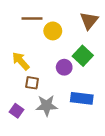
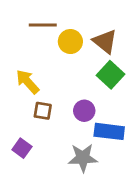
brown triangle: (89, 21) -> (105, 42), moved, turned -30
purple circle: (64, 67) -> (84, 111), moved
gray star: (47, 106) -> (83, 158), moved

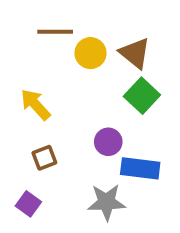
brown square: (43, 111) -> (44, 158), moved, turned -30
purple square: (22, 148) -> (28, 204), moved

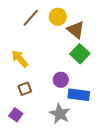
brown line: (55, 32) -> (31, 18), turned -48
yellow circle: (90, 53) -> (58, 17), moved
gray star: (106, 202) -> (60, 114), turned 30

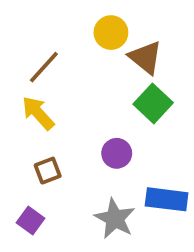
brown line: (31, 18) -> (44, 67), moved
blue rectangle: (79, 95) -> (167, 199), moved

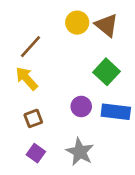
brown triangle: (145, 57) -> (107, 25), moved
blue rectangle: (167, 199) -> (116, 112), moved
purple square: (30, 220) -> (36, 153), moved

